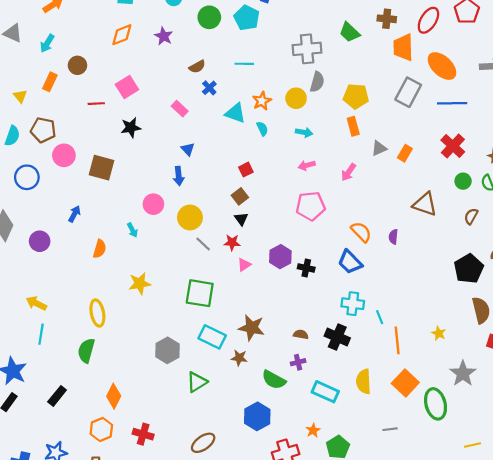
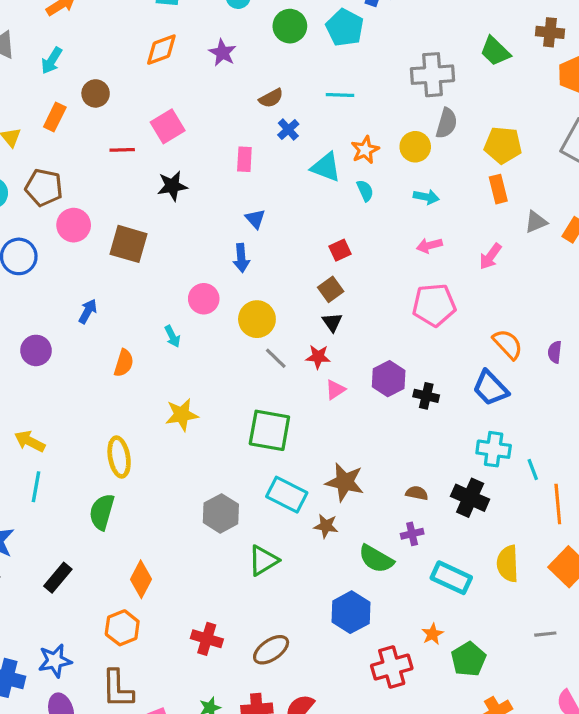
pink rectangle: (180, 109) -> (244, 159), turned 49
red cross: (143, 434) -> (207, 639), moved

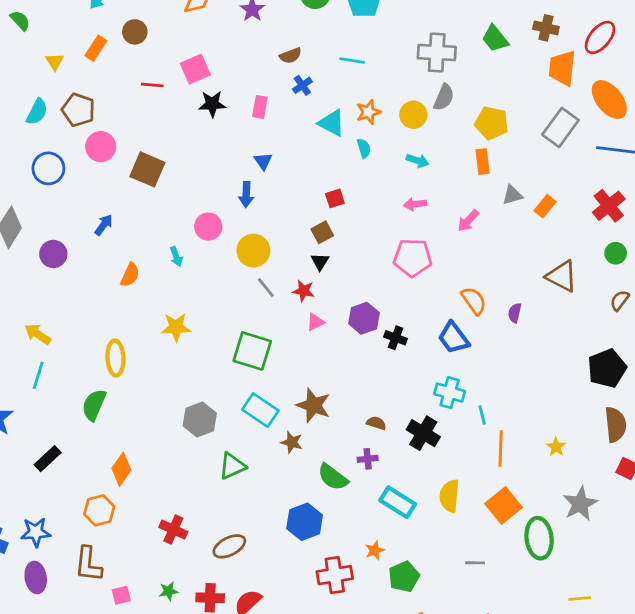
black star: (172, 186) -> (212, 104), moved

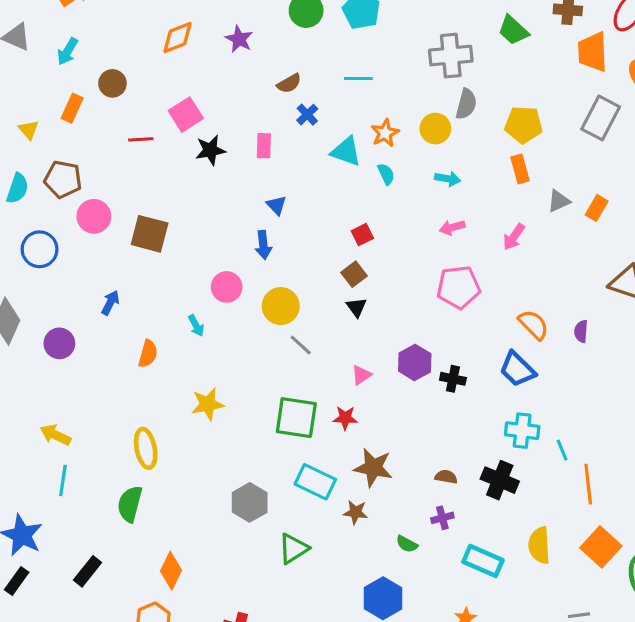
red star: (304, 291) -> (345, 418), moved
green semicircle: (333, 477) -> (407, 544), size x0.6

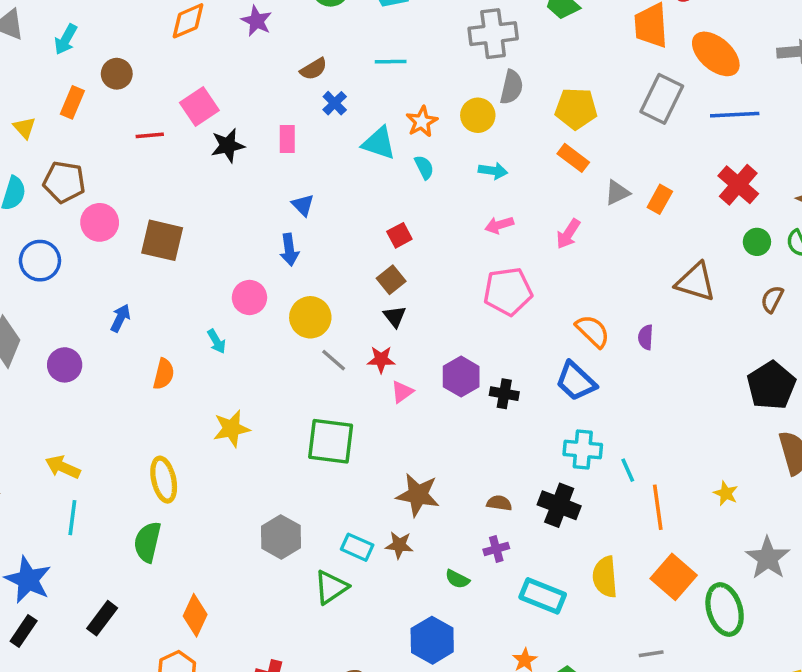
orange rectangle: (520, 169) -> (573, 158), turned -36
red star: (345, 418) -> (381, 359), moved
cyan rectangle: (315, 482) -> (357, 547), moved, size x0.7

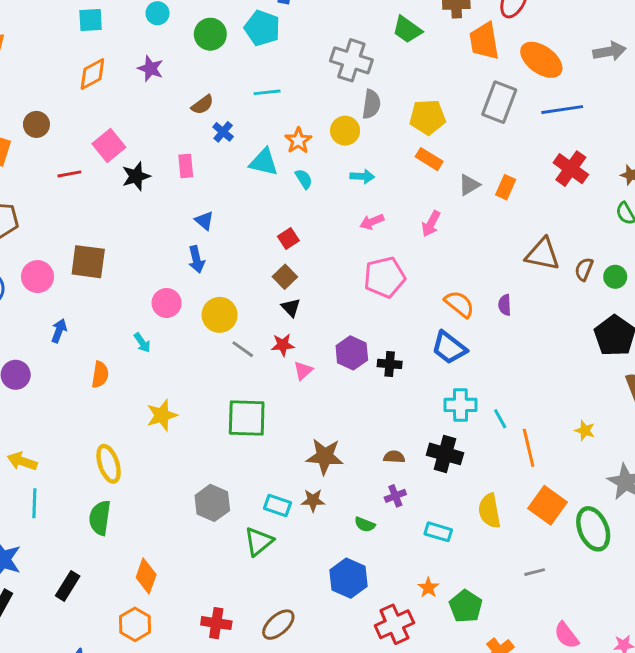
gray cross: (493, 34) -> (351, 60), turned 30
pink circle: (100, 222) -> (38, 277), moved
green circle: (757, 242) -> (615, 277), moved
brown semicircle: (772, 299) -> (584, 269), moved
cyan rectangle: (543, 596) -> (438, 532), size x0.7

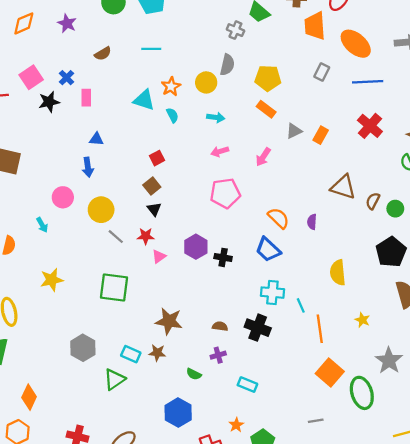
gray cross: (351, 60) -> (235, 30), moved, size x0.6
gray rectangle: (499, 102) -> (322, 72), size x0.6
blue cross: (223, 132) -> (67, 78), moved
blue triangle: (204, 221) -> (96, 139), turned -40
yellow semicircle: (489, 511) -> (338, 272), moved

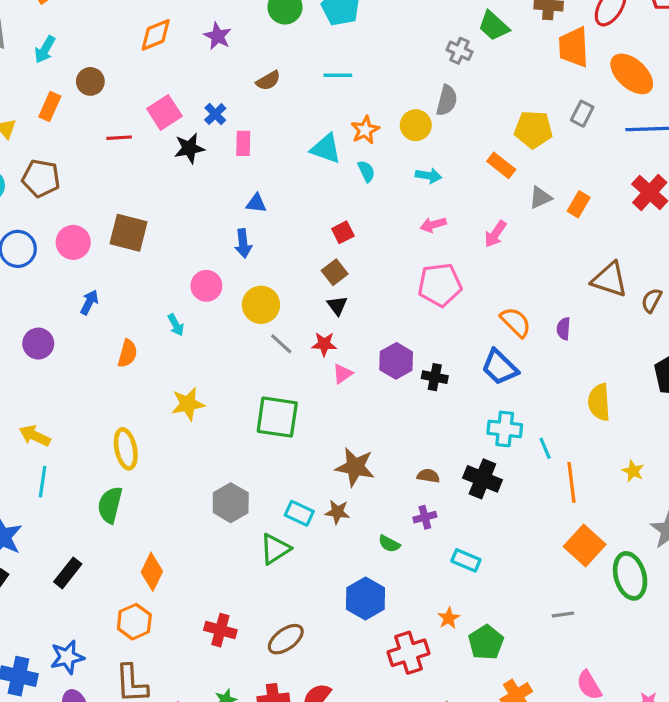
yellow pentagon: (268, 78) -> (533, 129), moved

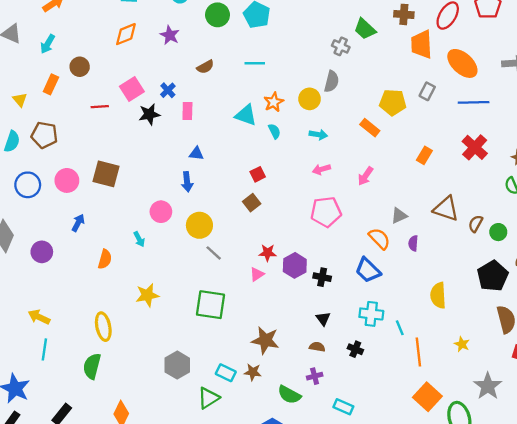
gray triangle: (540, 198) -> (399, 216), moved
black triangle: (337, 306) -> (323, 319), moved
red star: (324, 344) -> (268, 253), moved
black cross: (482, 479) -> (355, 349), size x0.6
green semicircle: (389, 544) -> (289, 395), size x1.5

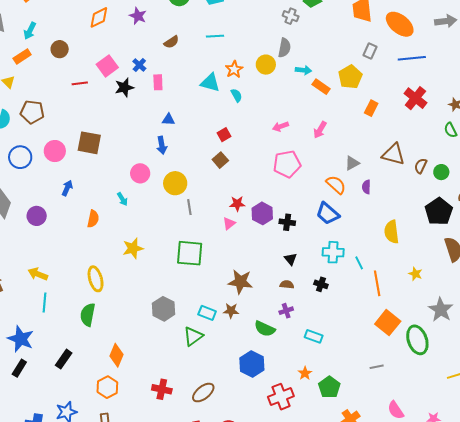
orange rectangle: (51, 84) -> (22, 57), moved, turned 36
yellow pentagon: (393, 102) -> (350, 77), moved, turned -30
cyan arrow: (318, 135) -> (303, 70), moved
gray line: (214, 253) -> (189, 207), turned 42

